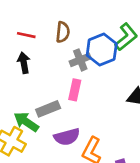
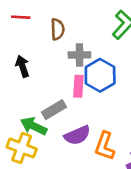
red line: (26, 35) -> (21, 17), moved
blue hexagon: (102, 50) -> (100, 75), moved
gray cross: (80, 60) -> (79, 55), turned 30

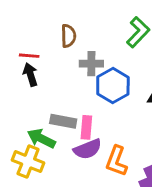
red line: (21, 17) -> (29, 56), moved
pink rectangle: (78, 86) -> (86, 127), moved
gray rectangle: (54, 110) -> (63, 121), turned 40

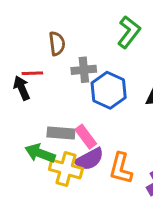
red line: (29, 56) -> (32, 73), moved
pink rectangle: (86, 127) -> (86, 137), turned -35
yellow cross: (28, 162) -> (66, 169), moved

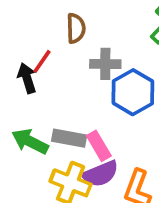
red line: (32, 73) -> (42, 61), turned -60
green arrow: (40, 153) -> (30, 141), moved

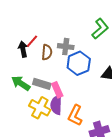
brown semicircle: (76, 28) -> (47, 52), moved
purple semicircle: (100, 174) -> (56, 105), turned 108

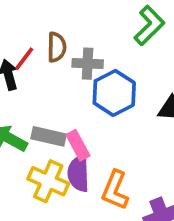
brown semicircle: (47, 52) -> (57, 47), moved

